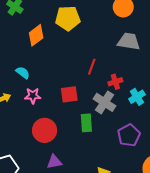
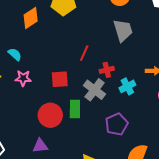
gray trapezoid: (129, 41) -> (123, 30), turned 60
red circle: (45, 130) -> (50, 115), moved

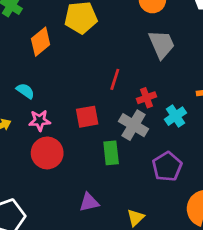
red circle: (50, 115) -> (47, 153), moved
purple triangle: (40, 146) -> (89, 202), moved

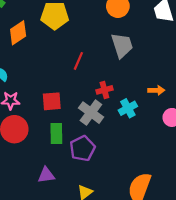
red line: (115, 79) -> (78, 61), moved
green rectangle: (111, 153) -> (56, 134), moved
purple pentagon: (167, 167) -> (82, 148), moved

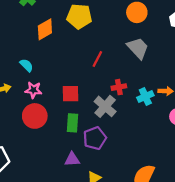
gray trapezoid: (122, 45) -> (138, 48), turned -30
cyan cross: (128, 108) -> (145, 97), moved
purple triangle: (46, 175) -> (72, 159), moved

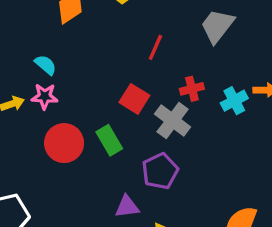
gray trapezoid: (138, 48) -> (217, 26), turned -95
pink star: (33, 90) -> (45, 96), moved
red square: (71, 94) -> (134, 99), moved, turned 36
green rectangle: (72, 123) -> (109, 140), moved, turned -30

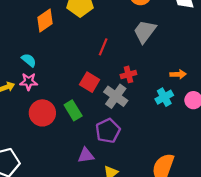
cyan cross: (234, 101) -> (164, 97), moved

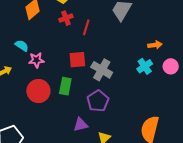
red cross: (128, 74) -> (66, 18), moved
pink star: (29, 82) -> (36, 60), moved
red square: (90, 82) -> (77, 60), turned -30
green rectangle: (73, 110) -> (65, 86), turned 48

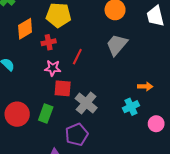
red cross: (66, 18) -> (49, 42), moved
pink star: (36, 60) -> (53, 68), moved
pink circle: (171, 66) -> (156, 124), moved

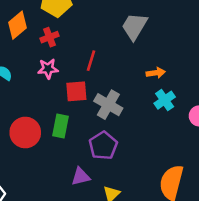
red line: (77, 57) -> (91, 61), moved
pink star: (53, 68) -> (48, 69), moved
orange arrow: (145, 86) -> (156, 73), moved

